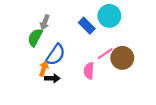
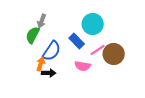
cyan circle: (109, 16) -> (93, 24), moved
blue rectangle: (87, 26) -> (77, 41), moved
pink semicircle: (89, 71) -> (83, 66), turned -84

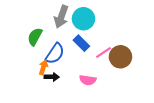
gray arrow: (42, 21) -> (61, 17), moved, size x1.5
cyan circle: (93, 24) -> (83, 19), moved
pink semicircle: (83, 66) -> (88, 80), moved

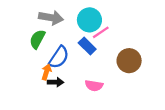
gray arrow: (61, 17) -> (51, 18), moved, turned -100
pink line: (104, 53) -> (101, 32), moved

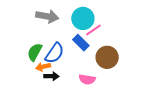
green semicircle: (37, 39) -> (35, 52), moved
brown circle: (129, 61) -> (107, 57), moved
orange arrow: (46, 72) -> (43, 67), turned -120

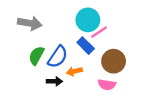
gray arrow: (47, 16) -> (30, 23), moved
orange arrow: (43, 67) -> (74, 71), moved
pink semicircle: (87, 79) -> (107, 85), moved

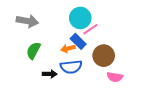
blue semicircle: (58, 57) -> (71, 67), moved, turned 50
orange arrow: (74, 71) -> (68, 48), moved
pink semicircle: (107, 85) -> (115, 77), moved

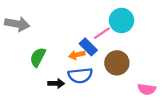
cyan circle: (80, 18) -> (121, 20), moved
gray arrow: (27, 21) -> (17, 24), moved
pink semicircle: (115, 77) -> (147, 89), moved

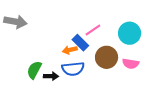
cyan circle: (121, 20) -> (130, 33), moved
green semicircle: (38, 57) -> (34, 70), moved
pink semicircle: (147, 89) -> (131, 64), moved

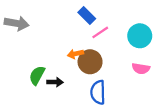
blue rectangle: (80, 43) -> (87, 15), moved
brown circle: (107, 57) -> (90, 62), moved
blue semicircle: (73, 69) -> (98, 92), moved, turned 95

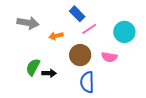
gray arrow: (17, 23) -> (28, 23), moved
orange arrow: (75, 54) -> (56, 36), moved
pink semicircle: (141, 69) -> (109, 57), moved

